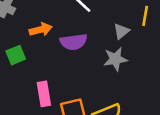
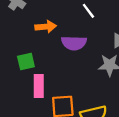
green square: (16, 55) -> (26, 62), moved

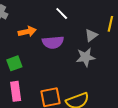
pink rectangle: (39, 86) -> (16, 91), moved

